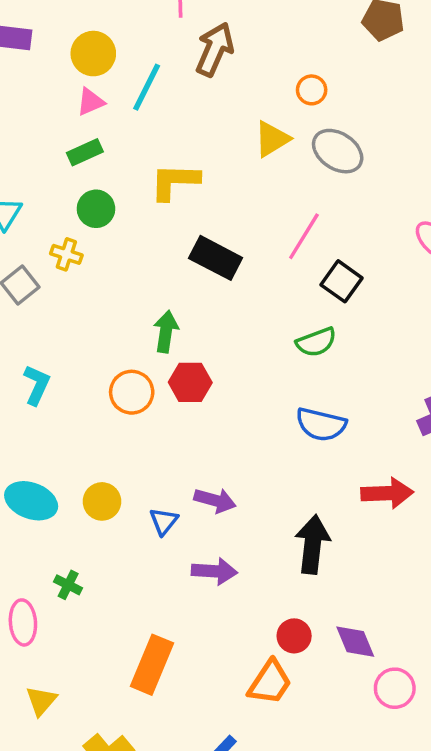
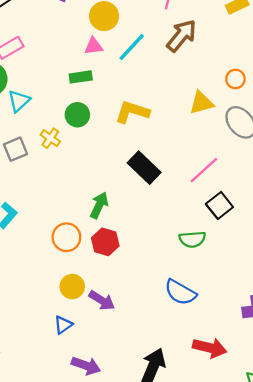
purple arrow: (215, 500) -> (102, 300), moved
yellow circle: (102, 501) -> (72, 287), moved

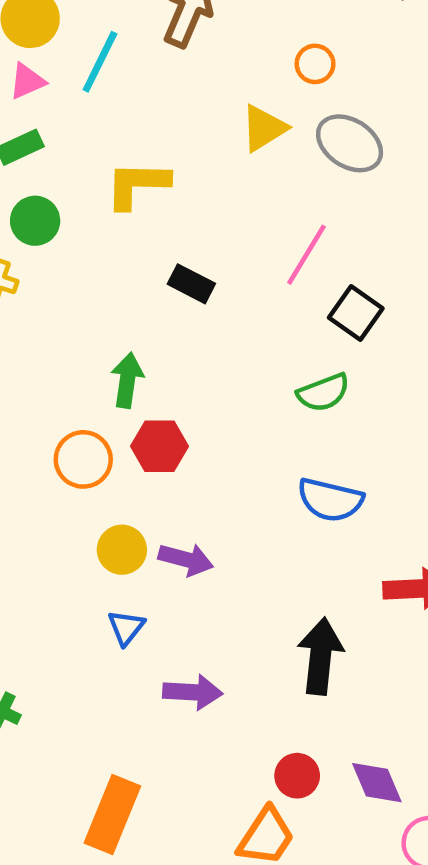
black rectangle: (144, 168) -> (191, 284), size x0.7

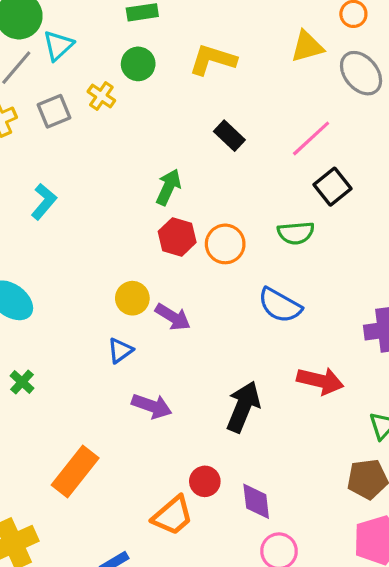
orange circle: (83, 459) -> (225, 244), moved

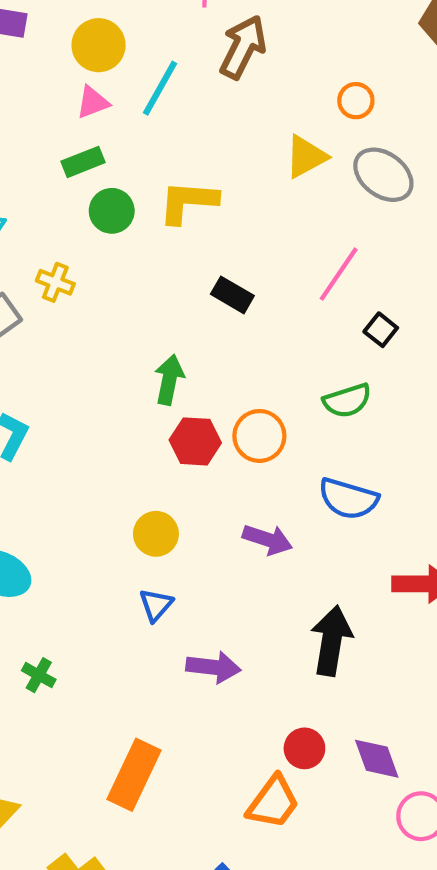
green circle: (138, 64) -> (112, 211), moved
black square: (333, 187) -> (381, 330), size x0.7
purple arrow: (173, 317) -> (267, 540), moved

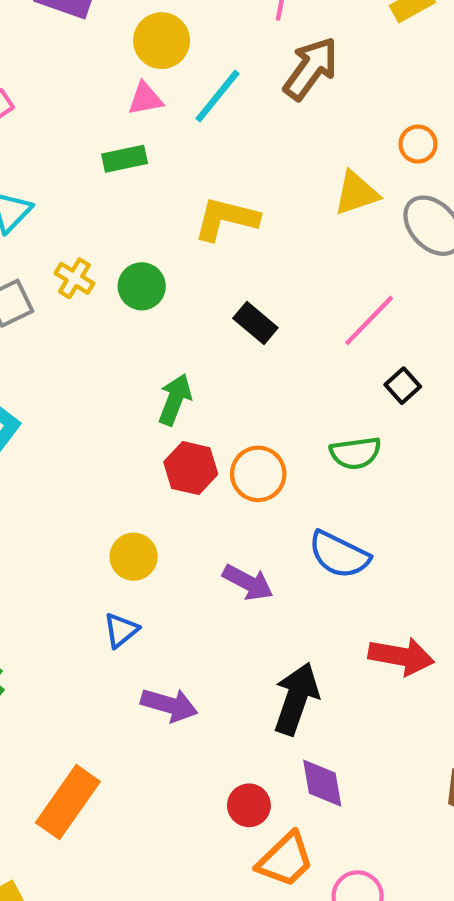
green circle: (112, 211) -> (142, 286), moved
purple diamond: (377, 759) -> (322, 783), moved
orange trapezoid: (273, 802) -> (285, 860), moved

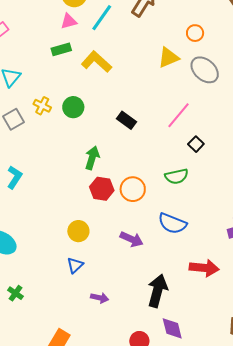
yellow L-shape: (226, 219) -> (96, 62), moved, turned 32
purple arrow: (169, 705) -> (100, 298), size x0.7

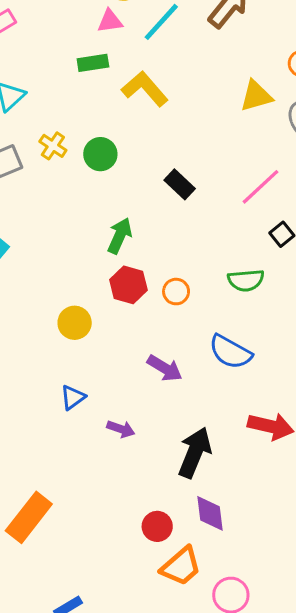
orange circle: (133, 189) -> (176, 292), size x0.7
yellow circle: (78, 231) -> (75, 323), moved
purple arrow: (100, 298) -> (121, 429), moved

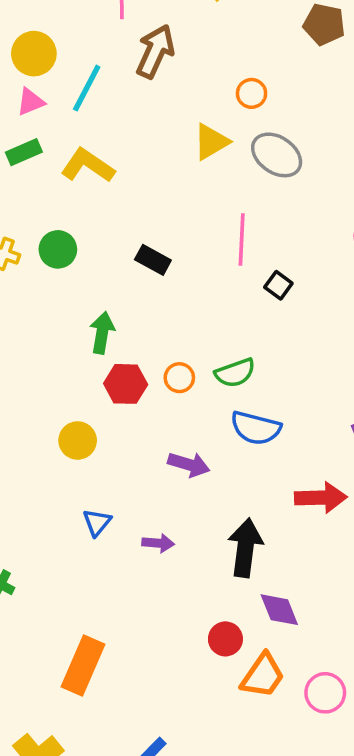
pink line: (260, 187) -> (242, 240), turned -30
green semicircle: (246, 280) -> (235, 373), moved

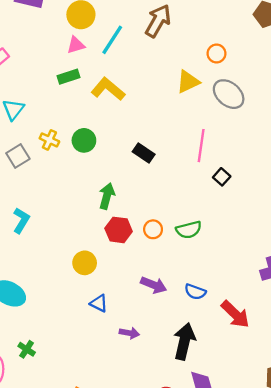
blue semicircle: (256, 428) -> (195, 292), moved, size x0.7
red arrow: (321, 498) -> (235, 314), turned 40
blue triangle: (97, 522) -> (99, 303), moved, turned -48

